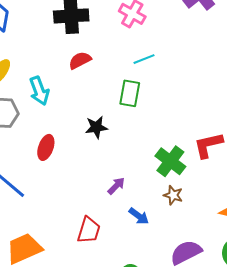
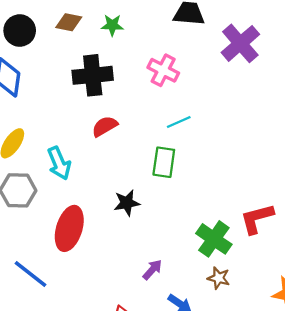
red ellipse: (46, 147) -> (69, 228), size x1.5

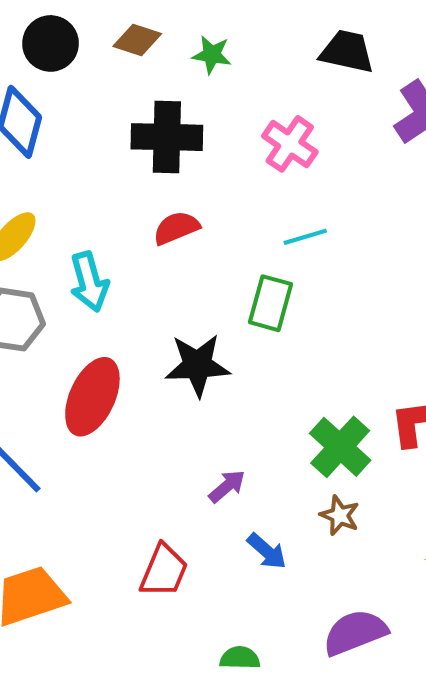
black star: (127, 203) -> (198, 365), size x1.4

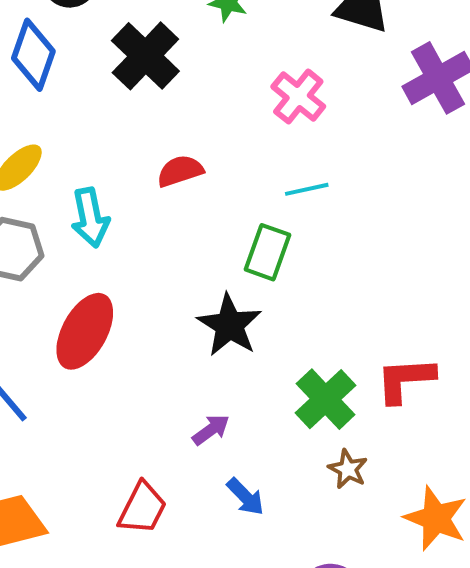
black cross: (167, 137) -> (145, 56), moved, turned 38
black star: (198, 365) -> (229, 325), moved, turned 30
brown star: (340, 515) -> (348, 469), moved

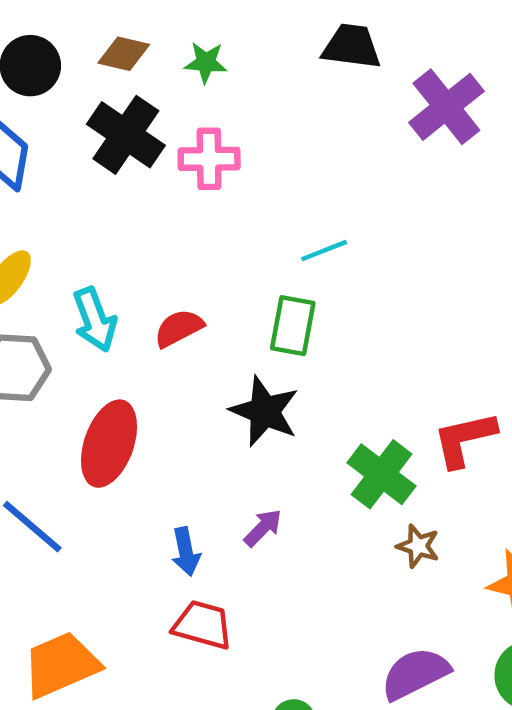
pink cross: (298, 97) -> (209, 159), moved, turned -30
red semicircle: (180, 171) -> (179, 328), moved
blue arrow: (245, 497) -> (186, 552), moved, turned 42
red trapezoid: (142, 508) -> (203, 625), turned -92

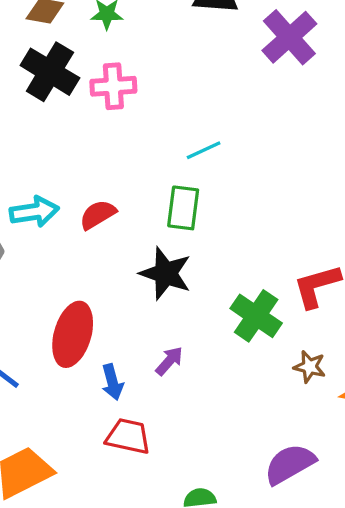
cyan arrow: (95, 320) -> (34, 212), turned -75
red ellipse: (109, 444) -> (73, 334), moved
brown star: (418, 546) -> (310, 367), moved

